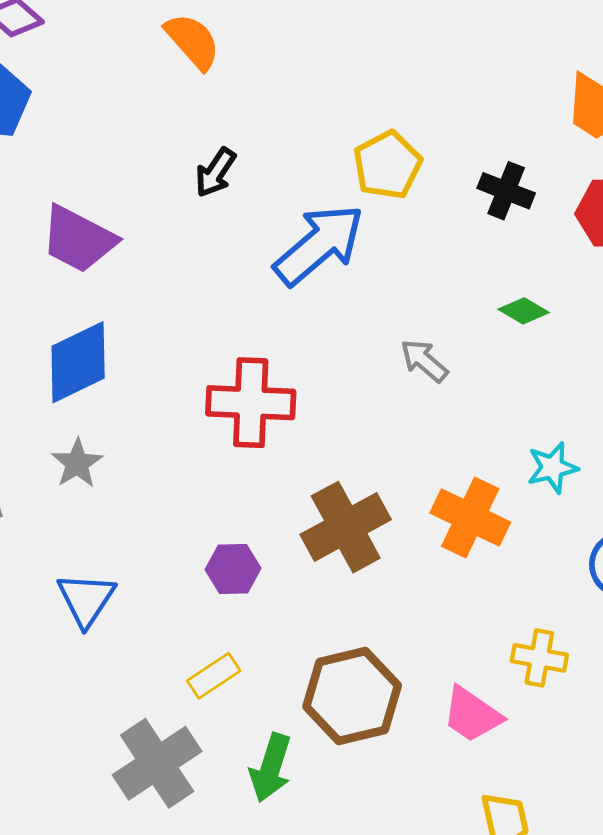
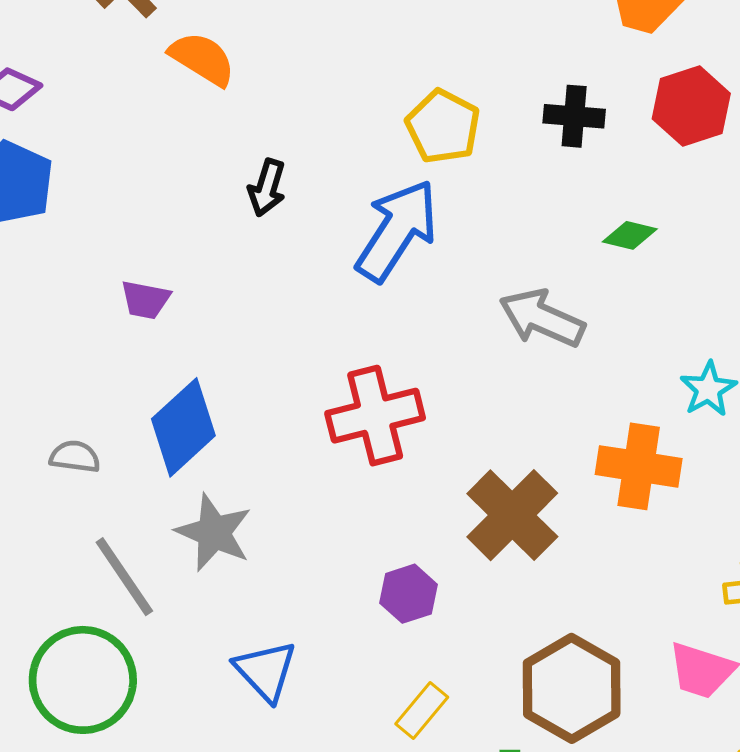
purple trapezoid: (78, 239) -> (145, 300), size x0.6
gray arrow: (424, 361) -> (542, 318), size x1.5
gray star: (77, 463) -> (214, 533), size x1.4

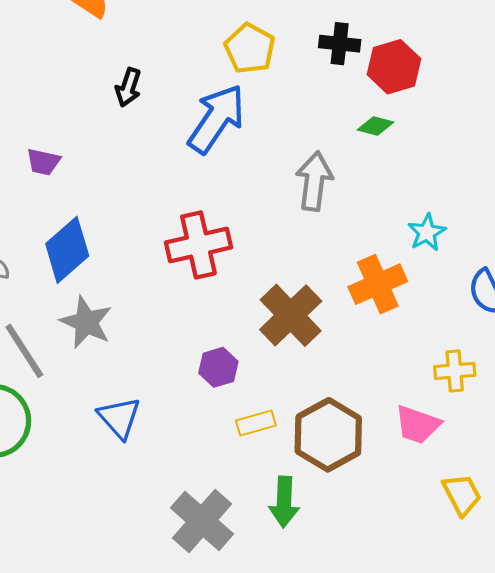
red hexagon: (691, 106) -> (394, 67), moved
gray arrow: (542, 318) -> (314, 181), turned 72
orange cross: (639, 466) -> (378, 284), turned -34
yellow rectangle: (422, 710) -> (256, 423), moved, turned 33

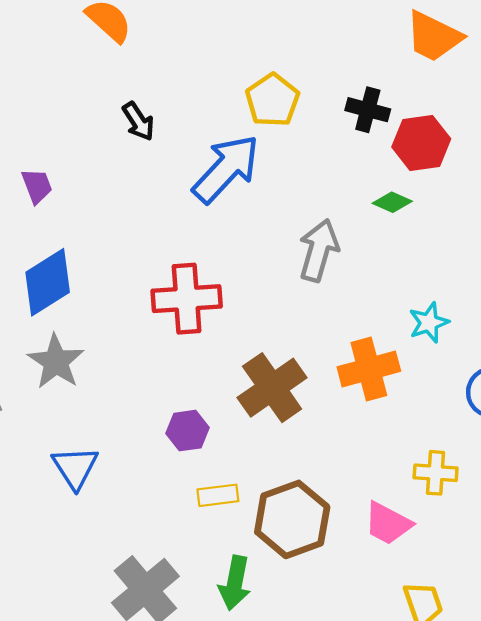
black arrow: (128, 87) -> (138, 121), turned -60
purple trapezoid: (43, 162) -> (37, 186), turned -132

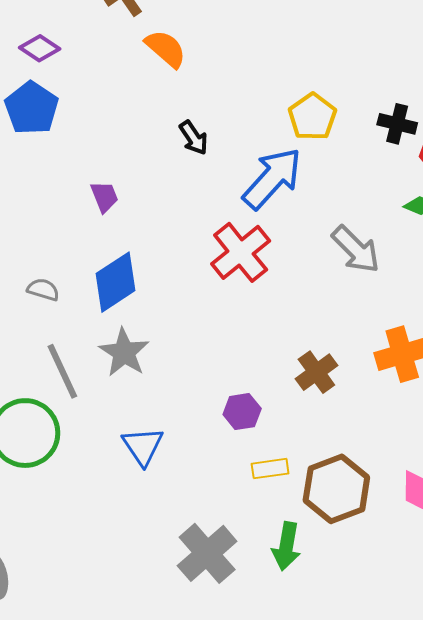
gray arrow: (319, 250) -> (356, 249), turned 120
red cross: (187, 299) -> (241, 252), moved, turned -34
brown cross: (272, 388) -> (316, 372), size x0.7

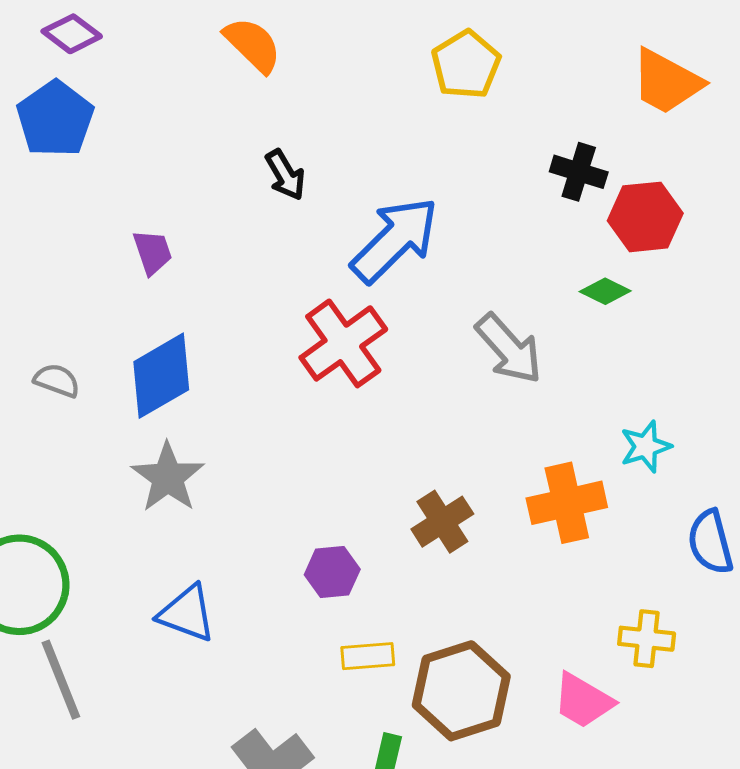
yellow pentagon: (312, 117) -> (466, 65), moved
gray line: (62, 371) -> (61, 680), moved
blue triangle: (143, 446) -> (187, 613), turned -39

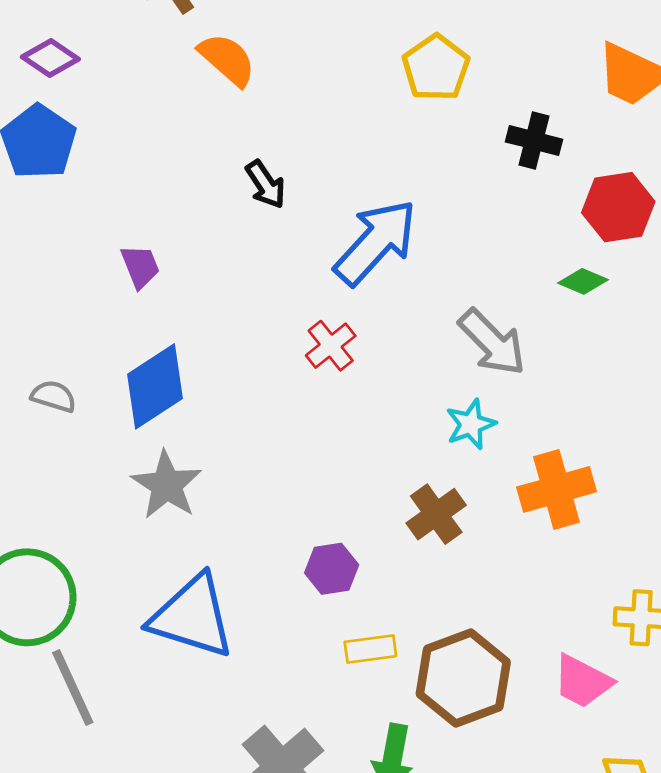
black cross: (579, 172) -> (534, 141), moved
red cross: (343, 343) -> (331, 346), size x0.6
cyan star: (646, 447) -> (471, 424), moved
blue triangle: (187, 613) -> (192, 617), size x1.5

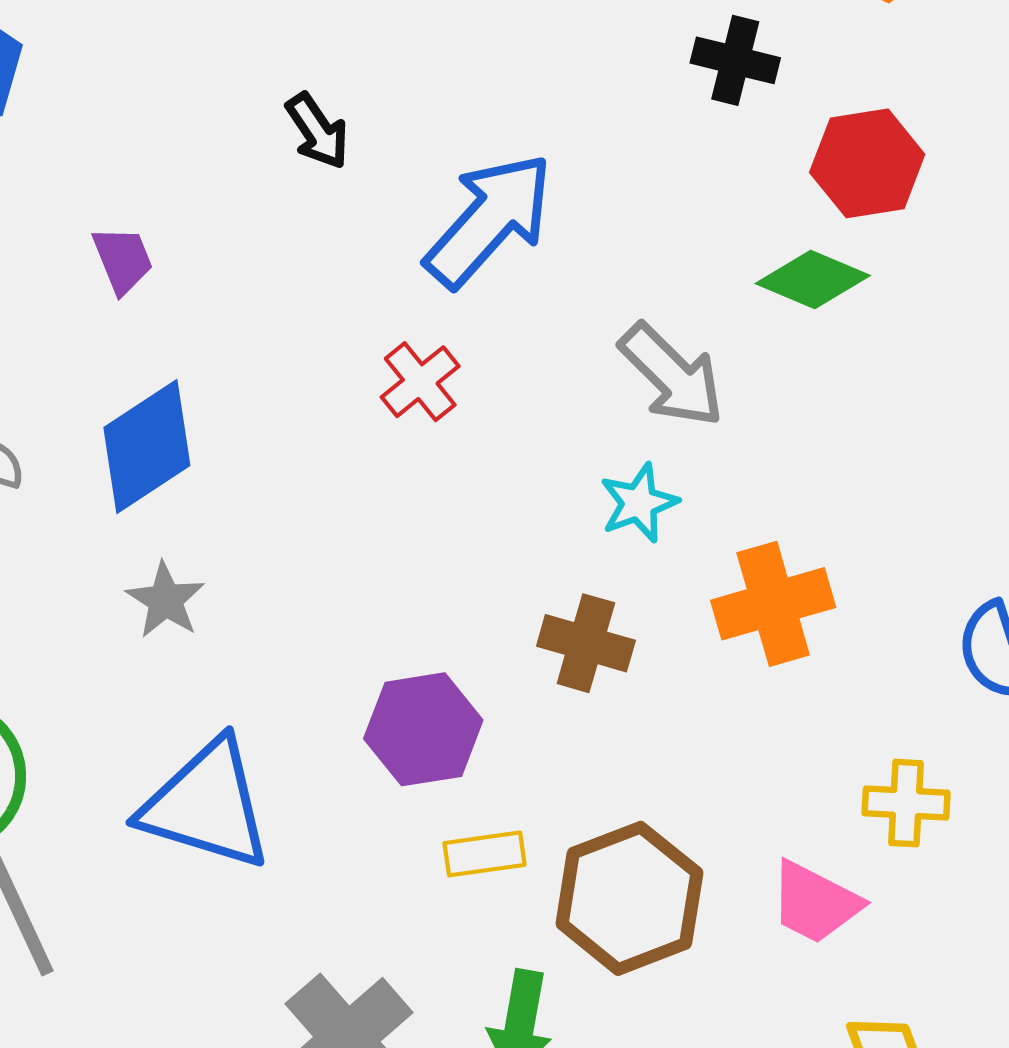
green diamond: (583, 281) -> (813, 280), size x1.4
gray star: (167, 485) -> (165, 600), size x0.7
brown cross: (436, 514) -> (586, 643), turned -38
purple hexagon: (332, 569) -> (423, 729), size x1.4

